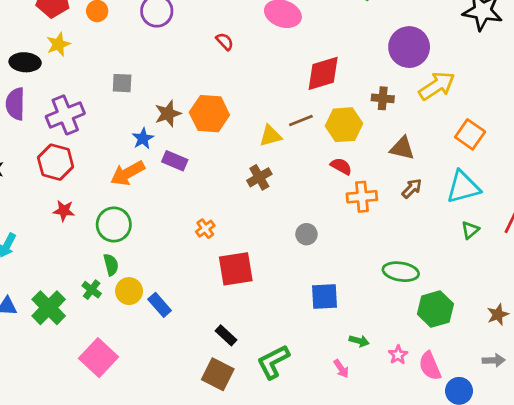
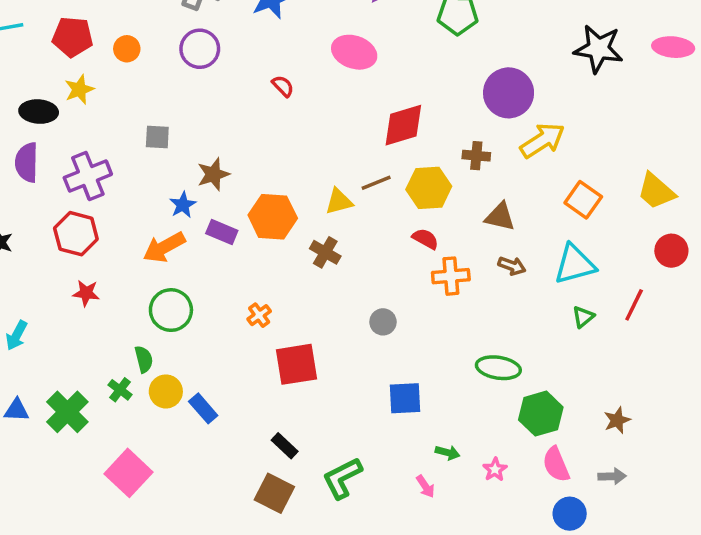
orange hexagon: (209, 114) -> (273, 217), moved
brown cross: (259, 177) -> (325, 252), turned -30
brown arrow: (412, 188) -> (512, 266), turned 65
green circle: (114, 224) -> (171, 310), moved
pink semicircle: (430, 366) -> (556, 464), moved

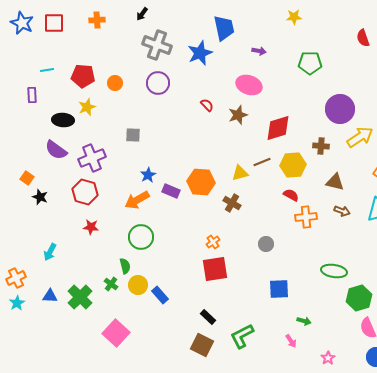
purple semicircle: (27, 162) -> (56, 150), turned -55
brown star: (213, 174) -> (238, 115), moved
orange cross: (259, 315) -> (213, 242), moved
pink star: (495, 470) -> (328, 358), moved

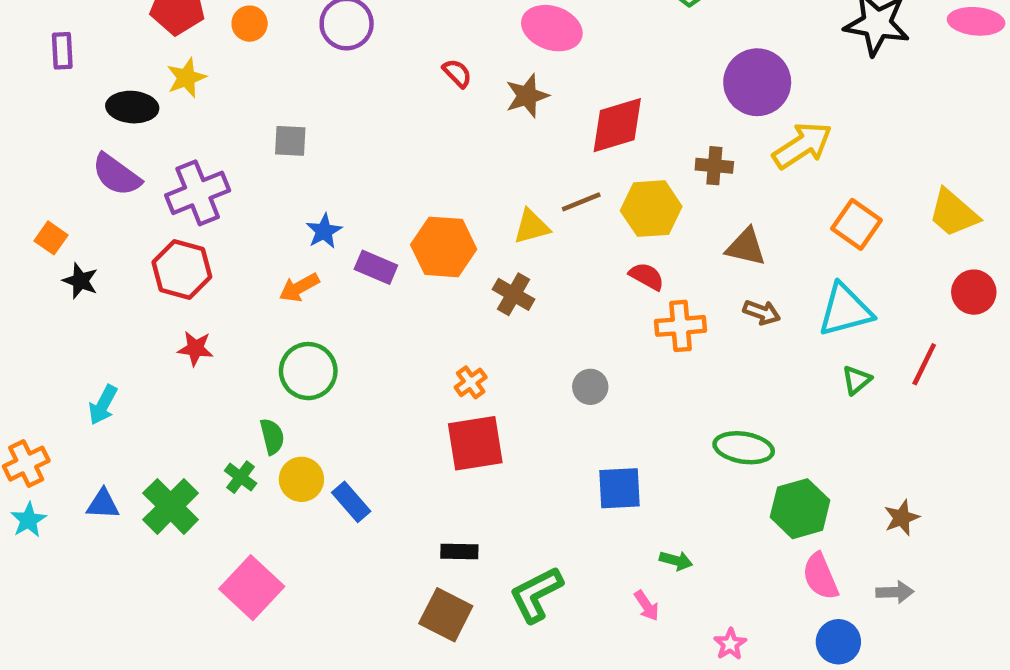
orange arrow: (137, 200) -> (299, 288), size x0.7
black rectangle: (208, 317) -> (459, 552), turned -42

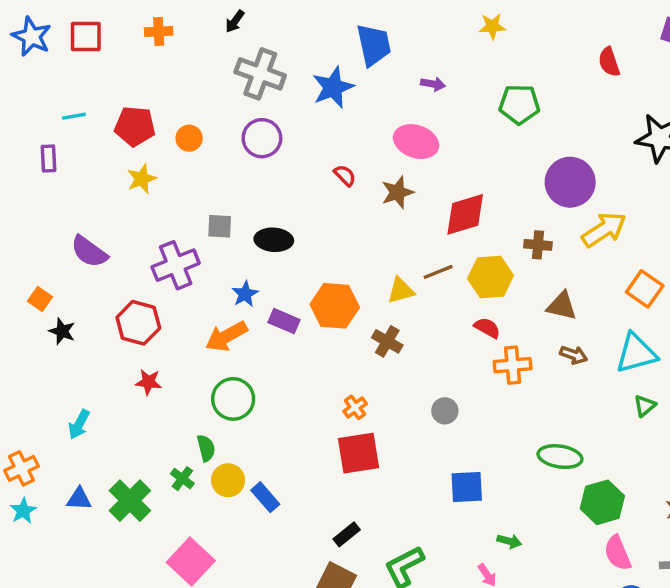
black ellipse: (132, 107) -> (274, 240), moved
purple cross: (198, 193) -> (176, 265), moved
orange arrow: (299, 288) -> (226, 336), size x1.4
black rectangle: (459, 552) -> (347, 534), turned -40

